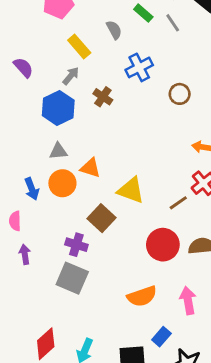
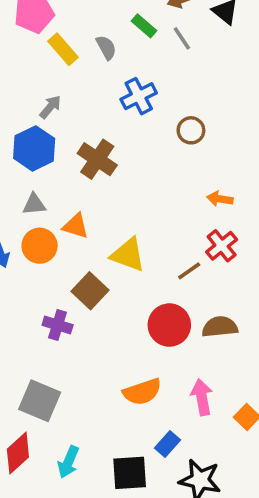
yellow rectangle: (79, 47) -> (63, 49), moved
brown cross: (103, 97) -> (97, 159), moved, size x1.5
gray square: (72, 278) -> (40, 401), moved

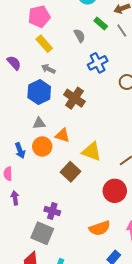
yellow rectangle: (63, 49) -> (44, 44), moved
gray arrow: (50, 107) -> (48, 69), turned -104
purple cross: (58, 325) -> (52, 211), moved

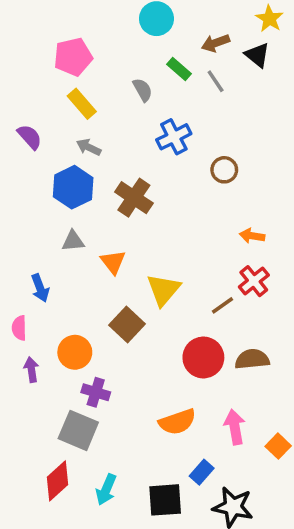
orange triangle: (62, 135) -> (113, 262), turned 35
orange circle: (42, 146) -> (75, 352), moved
yellow triangle: (92, 152) -> (163, 290), turned 50

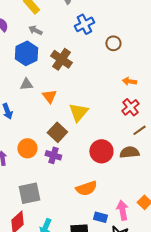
brown line: (223, 305) -> (139, 130), moved
purple cross: (96, 392) -> (53, 155), moved
pink arrow: (235, 427) -> (122, 210), moved
gray square: (78, 430) -> (29, 193), turned -35
blue rectangle: (202, 472) -> (100, 217), turned 64

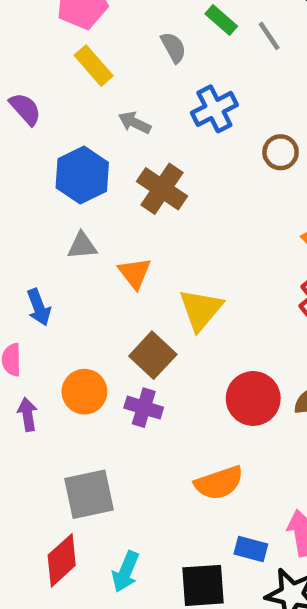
gray arrow: (35, 30) -> (135, 123), moved

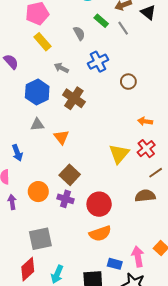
yellow triangle: (201, 310) -> (119, 154), moved
red circle: (253, 398) -> (99, 204), moved

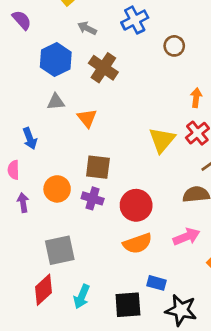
orange arrow: (145, 121) -> (196, 98), turned 88
brown square: (70, 175) -> (98, 167), turned -36
pink arrow: (138, 256) -> (186, 237), moved, turned 78

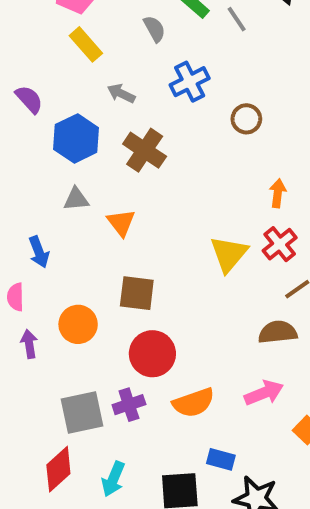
purple semicircle: (22, 20) -> (29, 99), moved
purple cross: (93, 198) -> (129, 405), moved, turned -35
red circle: (136, 205) -> (152, 354), moved

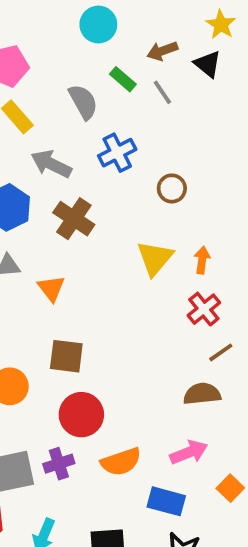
gray semicircle: (154, 29) -> (83, 102), size x1.4
gray arrow: (121, 93) -> (51, 164), size x1.5
yellow triangle: (229, 254) -> (155, 258), moved
blue rectangle: (221, 459) -> (166, 501), moved, size x1.4

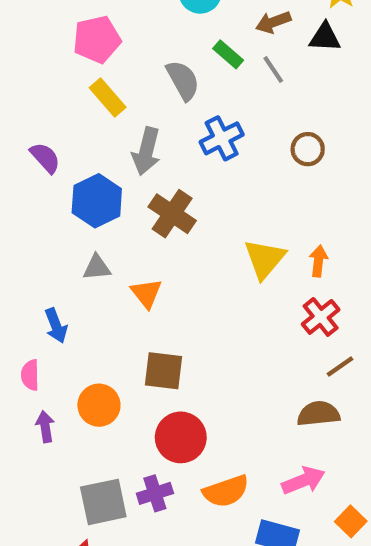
black triangle: (208, 64) -> (325, 37), turned -36
gray arrow: (51, 164) -> (146, 151), turned -102
brown circle: (172, 188) -> (308, 149), moved

